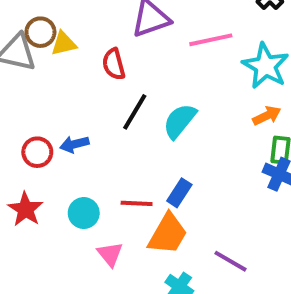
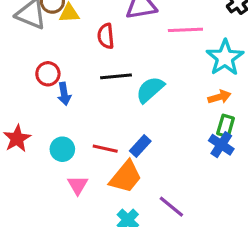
black line: (135, 112) -> (116, 76), turned 44
blue arrow: (74, 144) -> (64, 94), turned -95
red circle: (37, 152) -> (48, 74), moved

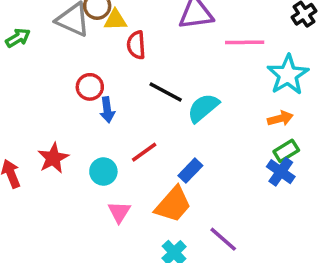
red semicircle: (106, 36) -> (136, 45), moved
black line: (116, 76) -> (166, 92), turned 32
green rectangle: (226, 126) -> (286, 151), turned 40
red line: (105, 149) -> (144, 152), moved, turned -50

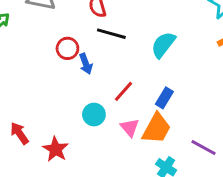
black line: (166, 92) -> (111, 34), moved
red star: (53, 158) -> (56, 149), moved
pink triangle: (119, 212) -> (130, 128), moved

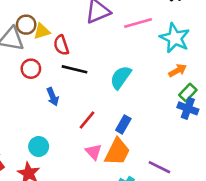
red circle: (67, 48) -> (31, 69), moved
cyan circle: (94, 115) -> (39, 147), moved

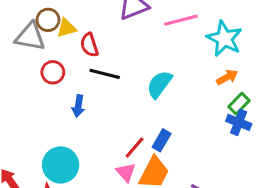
blue arrow: (53, 97) -> (78, 106), turned 30
red line: (87, 120) -> (135, 148), moved
cyan circle: (39, 147) -> (61, 165), size x1.5

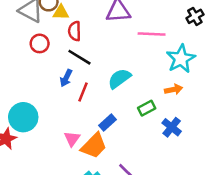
green rectangle: (239, 104) -> (147, 108), moved
blue arrow: (78, 106) -> (66, 78), moved
red line: (135, 148) -> (83, 92), moved, turned -36

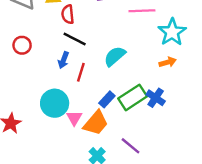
red circle: (40, 43) -> (22, 45), moved
green rectangle: (147, 108) -> (133, 97), moved, size x1.6
cyan circle: (23, 117) -> (55, 103), moved
blue cross: (172, 127) -> (156, 98), moved

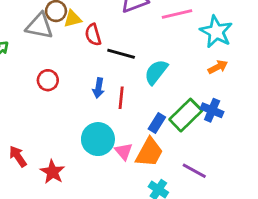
black line: (75, 39) -> (121, 54), moved

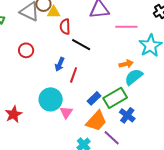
orange arrow: (218, 67) -> (126, 64), moved
cyan semicircle: (156, 72) -> (134, 77), moved
blue cross: (212, 110) -> (127, 115), moved
orange trapezoid: (149, 152) -> (96, 121), moved

